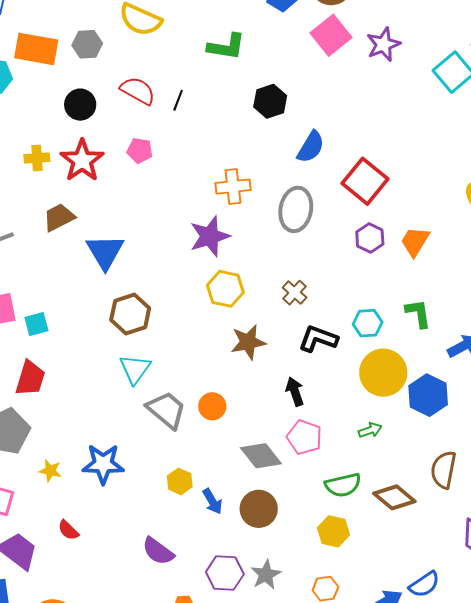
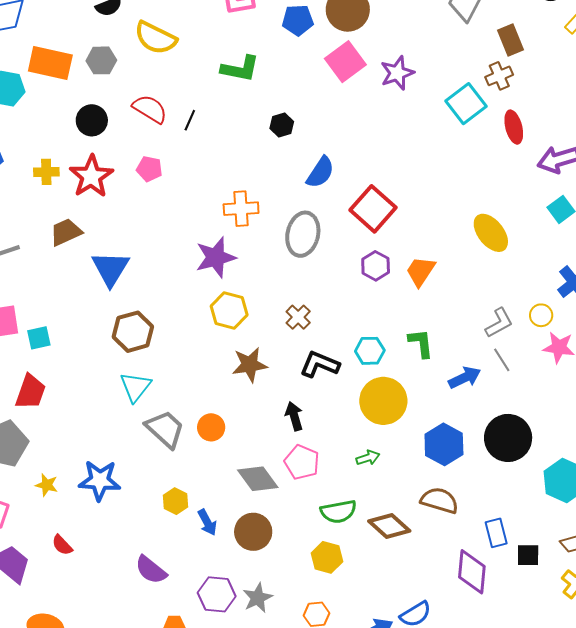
black hexagon: (270, 101) -> (282, 125), size x0.7
blue hexagon: (428, 395) -> (444, 444), moved
brown semicircle: (444, 470) -> (439, 500), turned 93

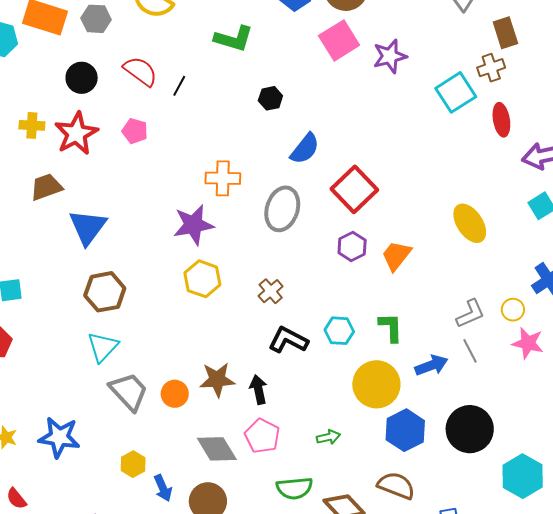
brown star: (250, 365) -> (217, 380), moved
yellow circle: (383, 401) -> (376, 384), moved

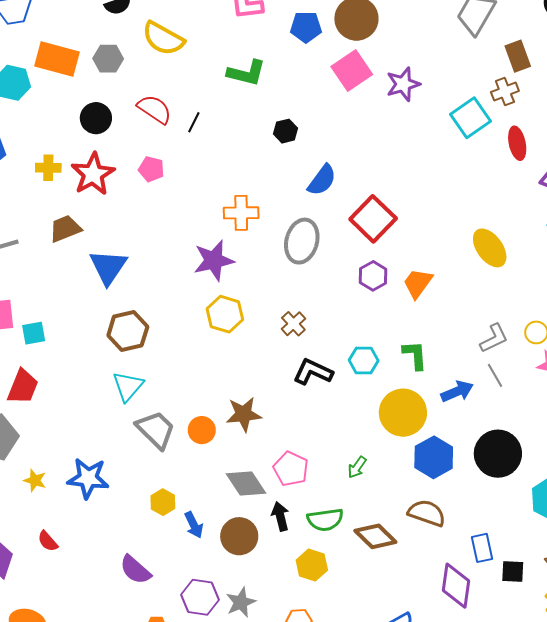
black arrow: (258, 389) -> (280, 516), moved
green arrow: (328, 437) -> (357, 467), turned 140

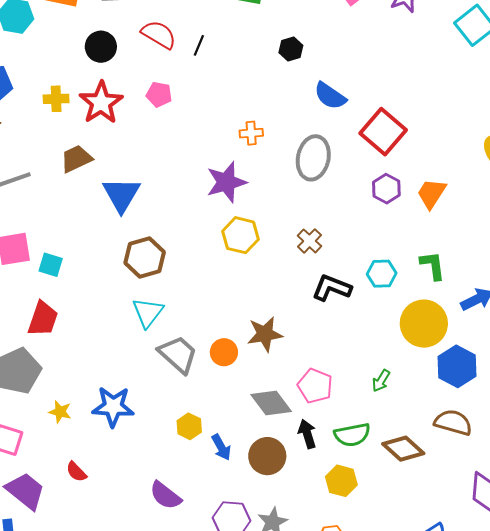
blue semicircle: (322, 180) -> (330, 96), turned 92
orange cross: (241, 213) -> (251, 133), size x0.7
cyan square: (34, 333) -> (51, 265), turned 30

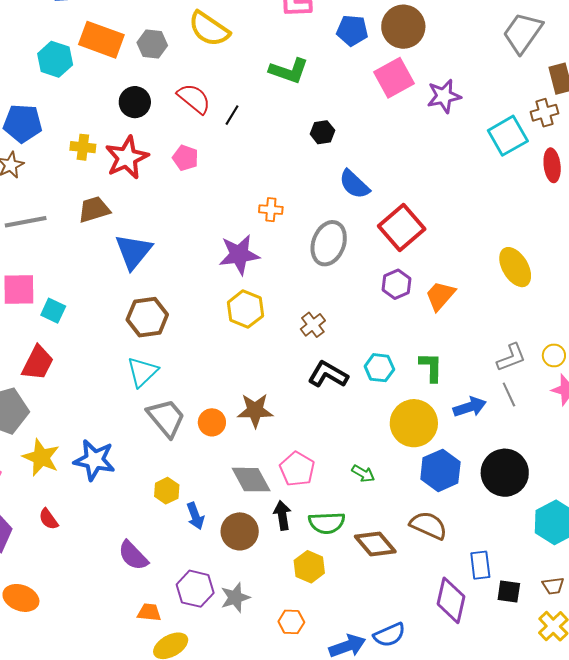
green arrow: (381, 381) -> (363, 473), turned -100
yellow star: (60, 412) -> (41, 457), size x1.6

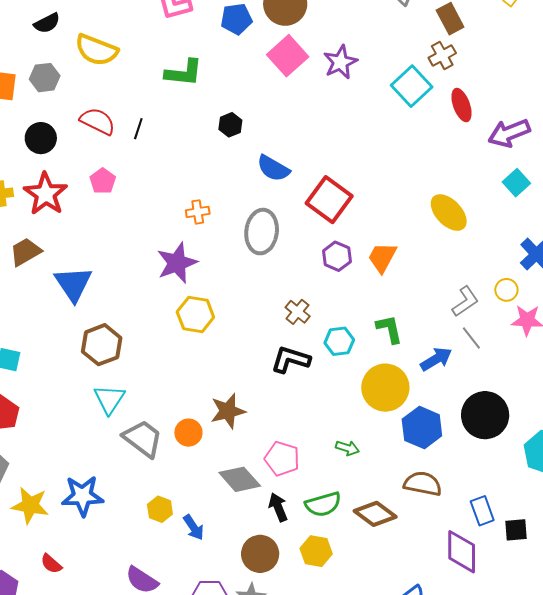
pink pentagon: (185, 158) -> (103, 181), turned 30
brown cross: (313, 325) -> (298, 312), moved
brown circle: (240, 531) -> (260, 554), moved

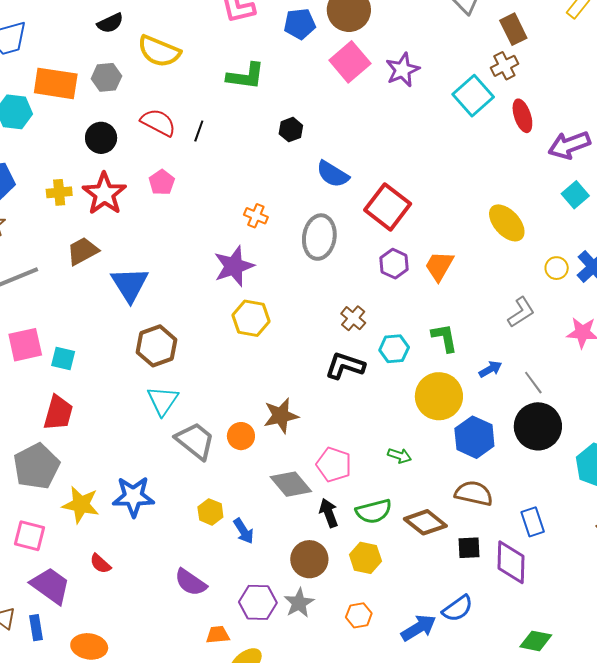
orange cross: (198, 212) -> (256, 216), turned 30
yellow circle: (506, 290) -> (557, 268), moved
gray line: (471, 338) -> (533, 383), moved
blue arrow: (436, 359) -> (490, 369), size x0.7
black square: (516, 530) -> (469, 548), moved

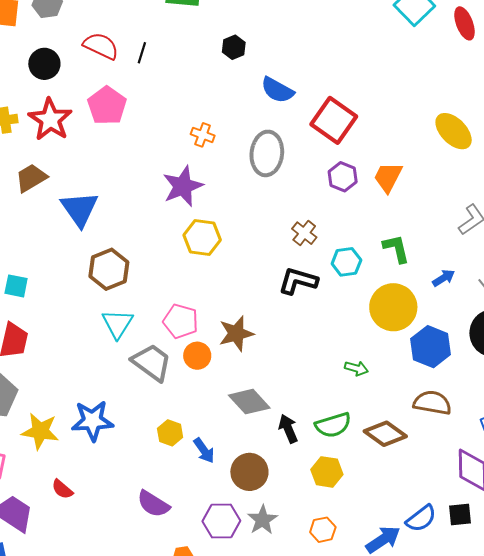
pink pentagon: (162, 182) -> (107, 106), size x1.5
pink pentagon: (334, 465) -> (181, 321), moved
black square: (469, 548) -> (460, 514), moved
brown circle: (309, 559) -> (249, 472), moved

